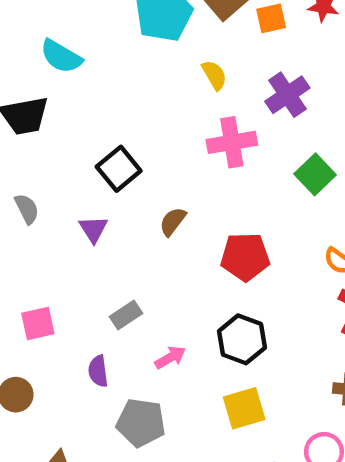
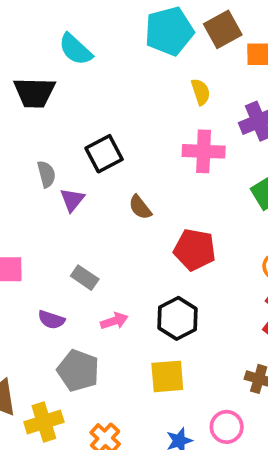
gray semicircle: (27, 209) -> (46, 174), moved
brown semicircle: (173, 221) -> (140, 207), turned -88
gray rectangle: (126, 315) -> (85, 278), turned 56
purple semicircle: (98, 371) -> (51, 320), turned -76

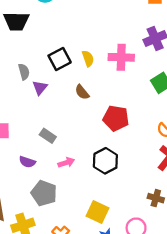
yellow semicircle: (201, 92) -> (88, 58), moved
yellow square: (167, 376) -> (98, 212), moved, turned 30

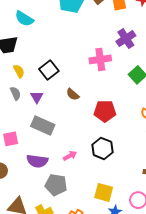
yellow semicircle: (88, 58) -> (19, 71), moved
gray semicircle: (24, 72) -> (15, 93), moved
gray rectangle: (48, 136) -> (43, 126), moved, size x1.6
purple semicircle: (27, 162) -> (37, 161), size x1.5

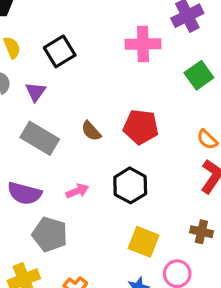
brown semicircle: (73, 94) -> (91, 131), moved
yellow square: (104, 192) -> (144, 242), moved

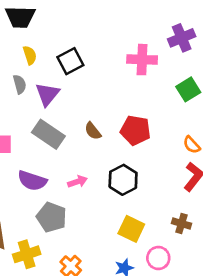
purple triangle: (36, 92) -> (47, 94), size x1.4

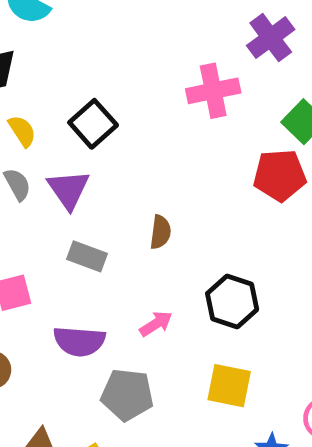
red pentagon: (135, 130) -> (280, 175), moved
brown semicircle: (93, 131) -> (160, 232), turned -120
gray rectangle: (48, 134) -> (87, 256), size x0.7
yellow square: (131, 229) -> (229, 386), moved

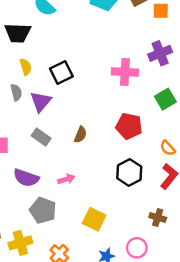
red pentagon: (280, 175) -> (129, 126), moved
black hexagon: (232, 301) -> (129, 172), moved

